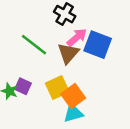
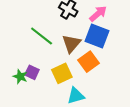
pink arrow: (77, 37) -> (98, 14), moved
orange square: (73, 96) -> (88, 62), moved

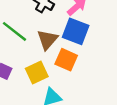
orange square: (88, 62) -> (66, 60), turned -30

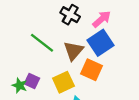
blue square: (76, 31) -> (101, 43), turned 35

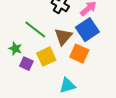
yellow square: (63, 82) -> (46, 57), moved
green star: (20, 86) -> (15, 49), moved

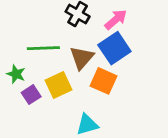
green line: (35, 30) -> (43, 48), turned -40
purple square: (26, 64) -> (31, 95), turned 32

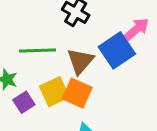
pink arrow: (116, 19) -> (137, 29), moved
orange square: (103, 81) -> (77, 93), moved

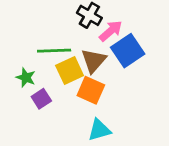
pink arrow: (137, 29) -> (111, 31), moved
yellow square: (54, 92) -> (70, 70), moved

